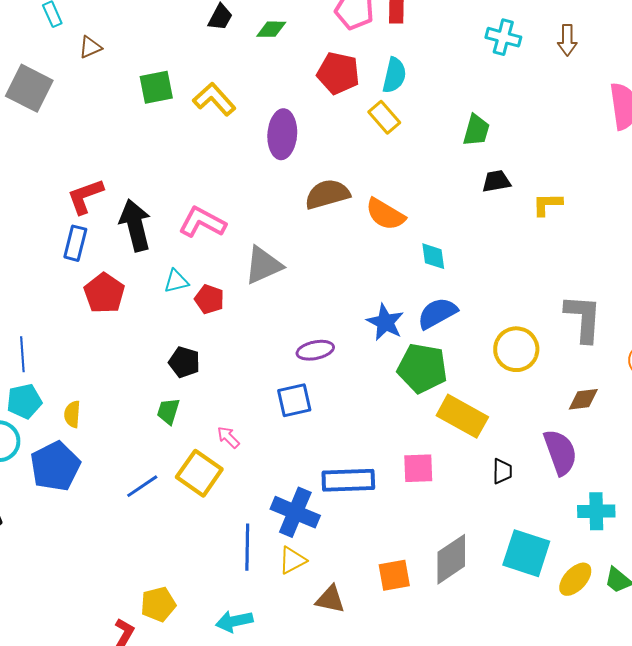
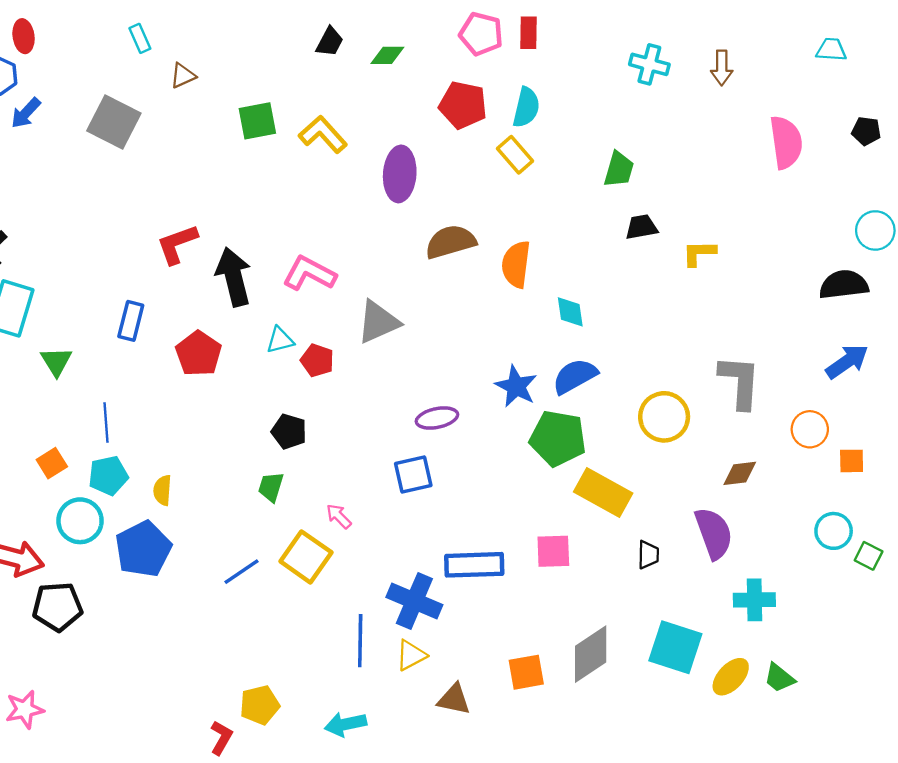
orange semicircle: (385, 214) -> (516, 264), turned 66
blue rectangle: (75, 243) -> (131, 321), moved

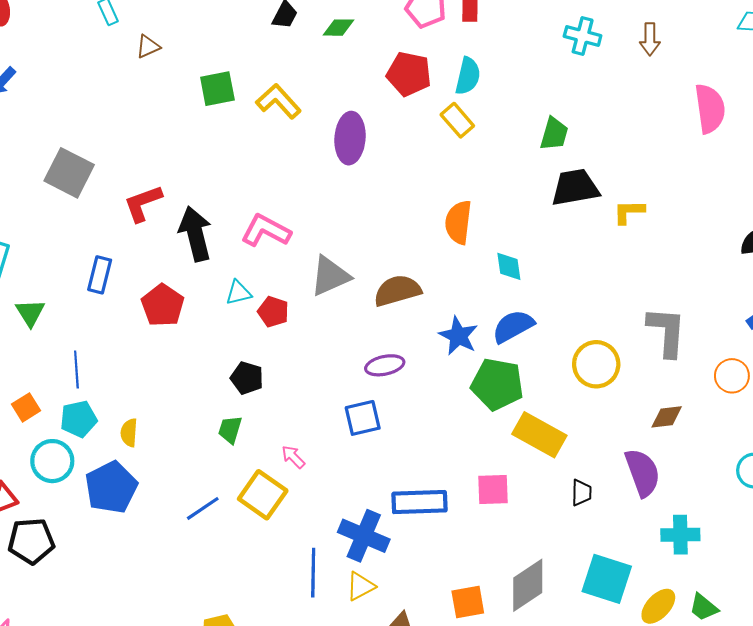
gray square: (114, 122) -> (69, 173), moved
black trapezoid: (641, 227) -> (575, 188), size x1.6
brown semicircle: (451, 242) -> (397, 291), moved

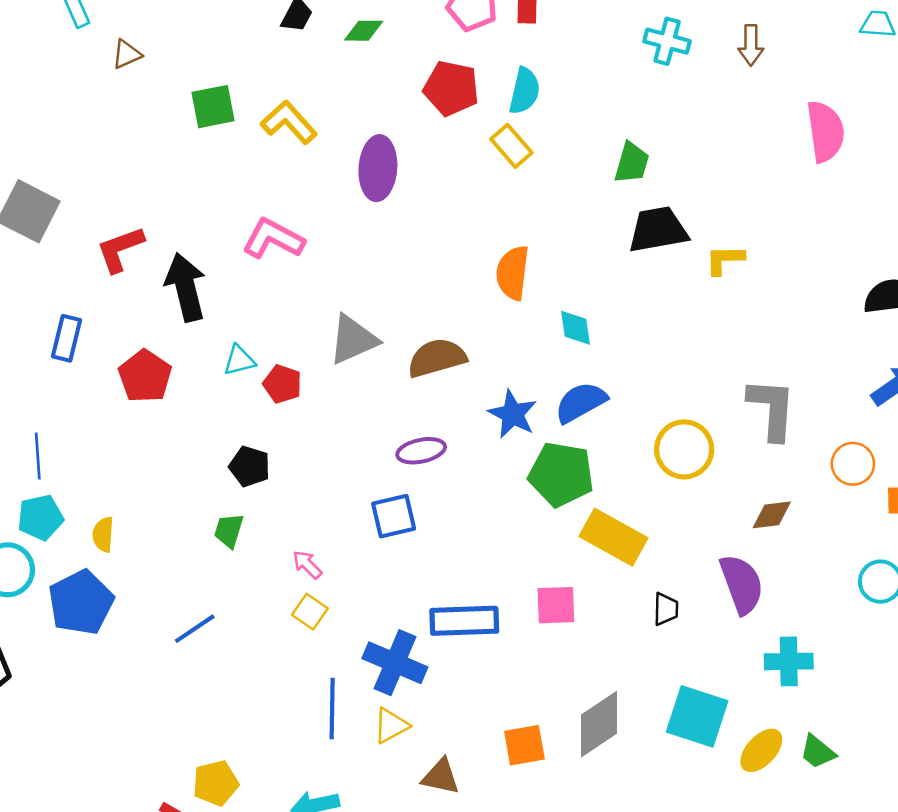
pink L-shape: (266, 231) -> (273, 239), moved
yellow square: (263, 495) -> (310, 612), moved, size x0.6

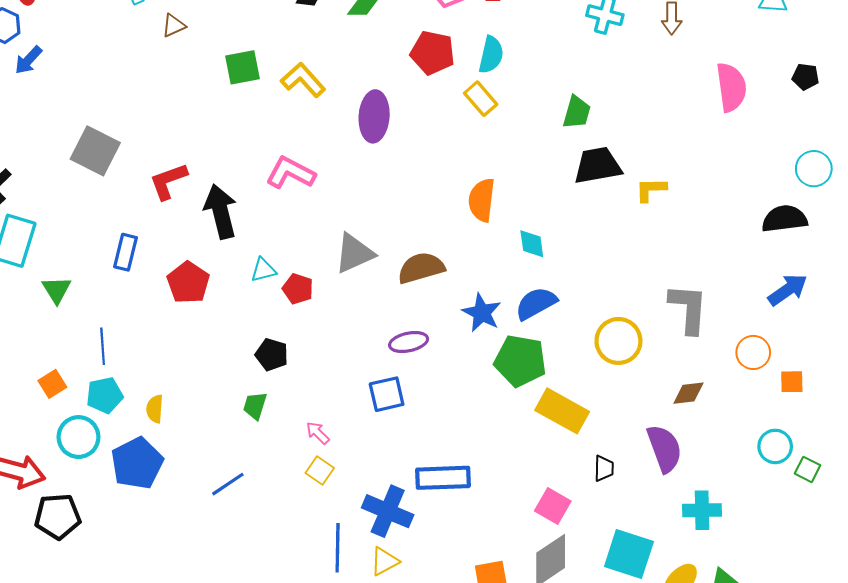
pink square: (556, 605) -> (553, 506), moved, turned 32

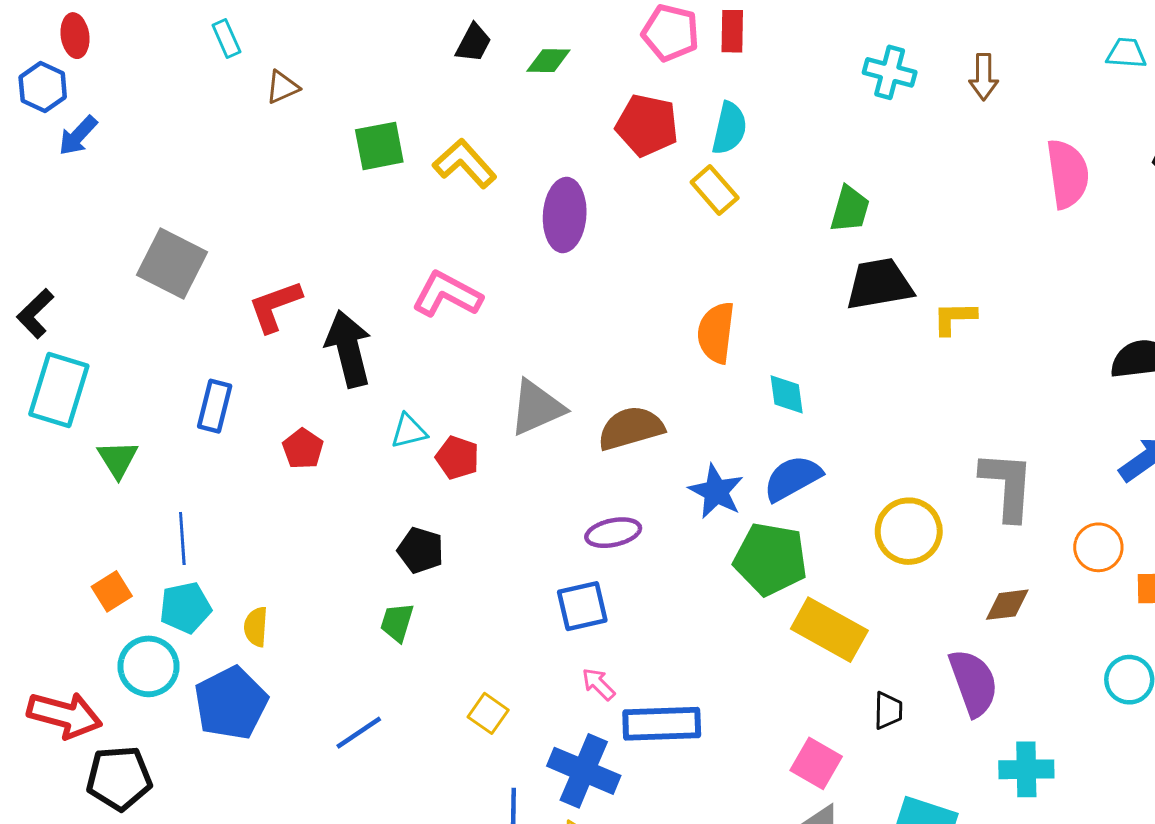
red pentagon: (188, 282) -> (303, 449), size x0.7
pink arrow: (318, 433) -> (598, 684), moved

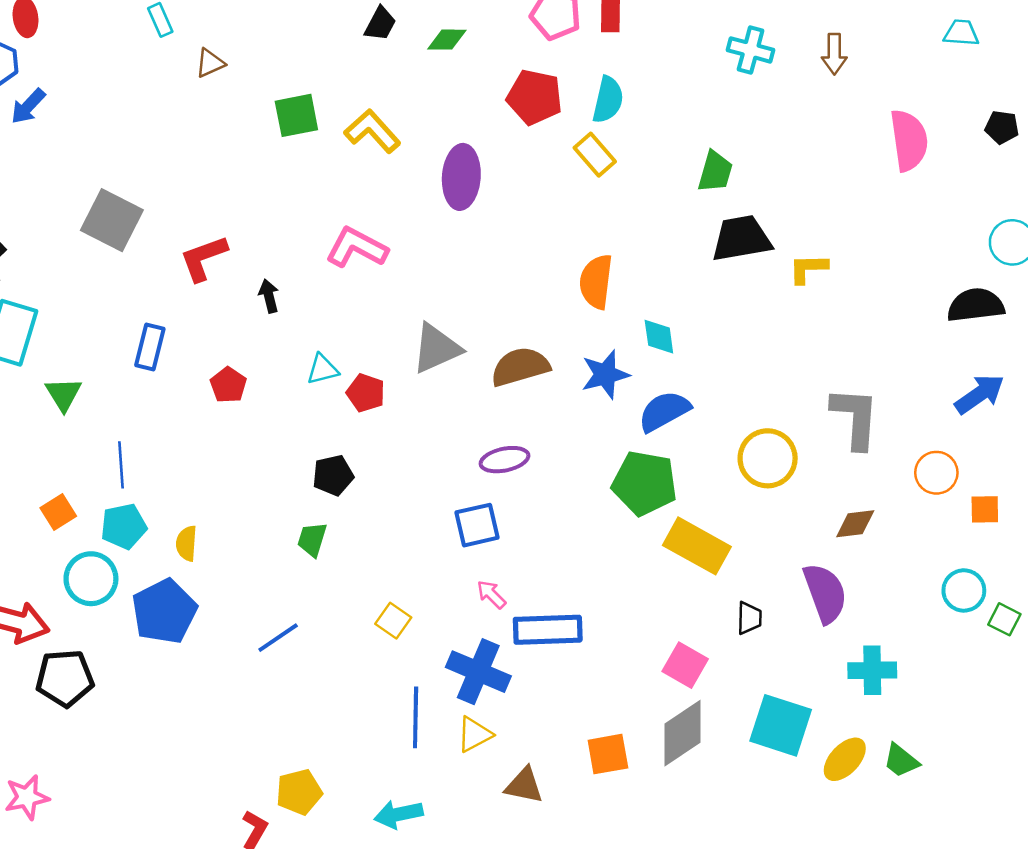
black arrow: (348, 349) -> (269, 296), size x0.5
blue star: (716, 491) -> (605, 375), moved, turned 30
black pentagon: (421, 550) -> (333, 475), turned -30

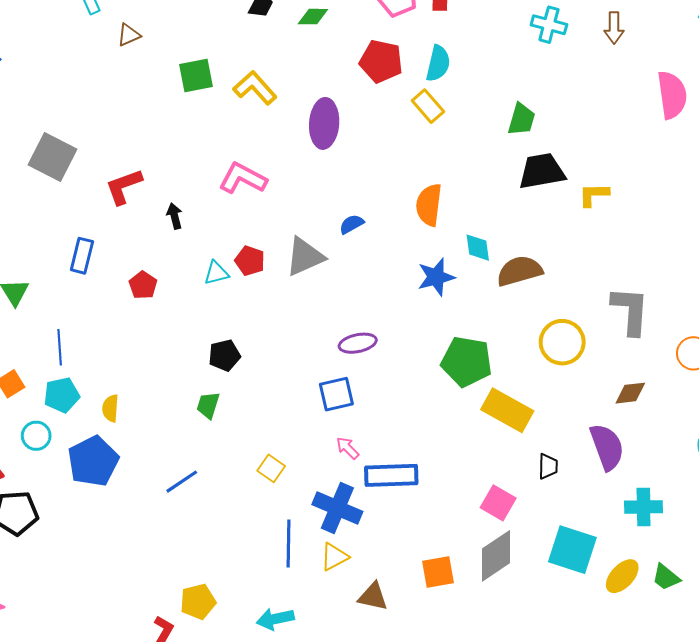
brown semicircle: (520, 367) -> (519, 271), moved
red pentagon: (366, 393) -> (250, 261), moved
blue semicircle: (664, 411) -> (352, 224), moved, size x0.6
cyan circle: (91, 579) -> (36, 436), size x0.7

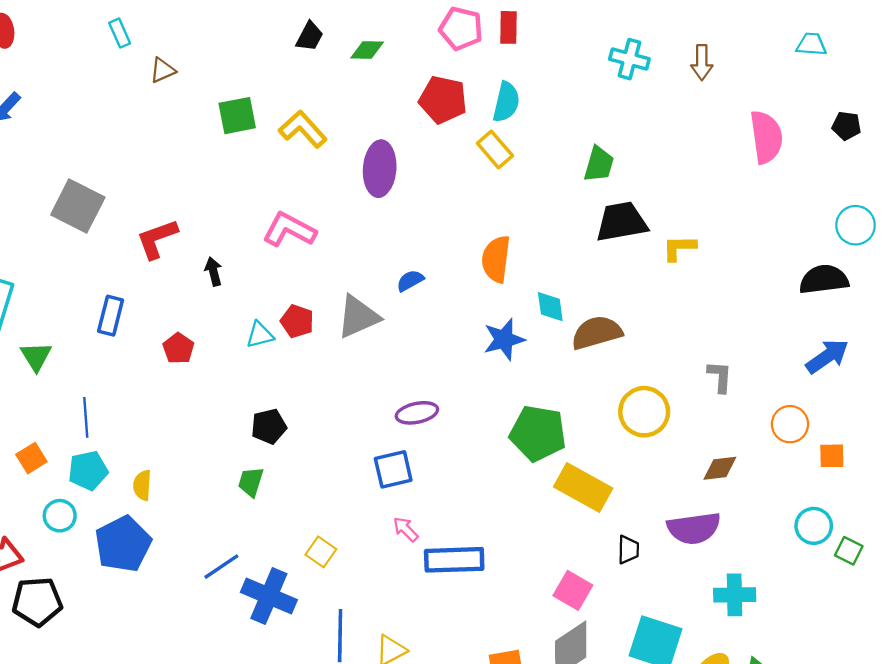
gray L-shape: (630, 311) -> (720, 377), size x0.6
purple semicircle: (607, 447) -> (694, 528), turned 102
blue cross: (337, 508) -> (269, 596), moved

